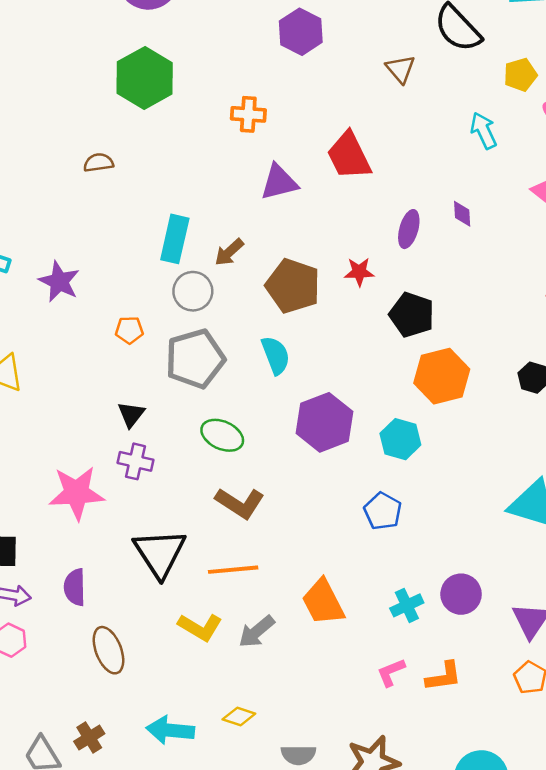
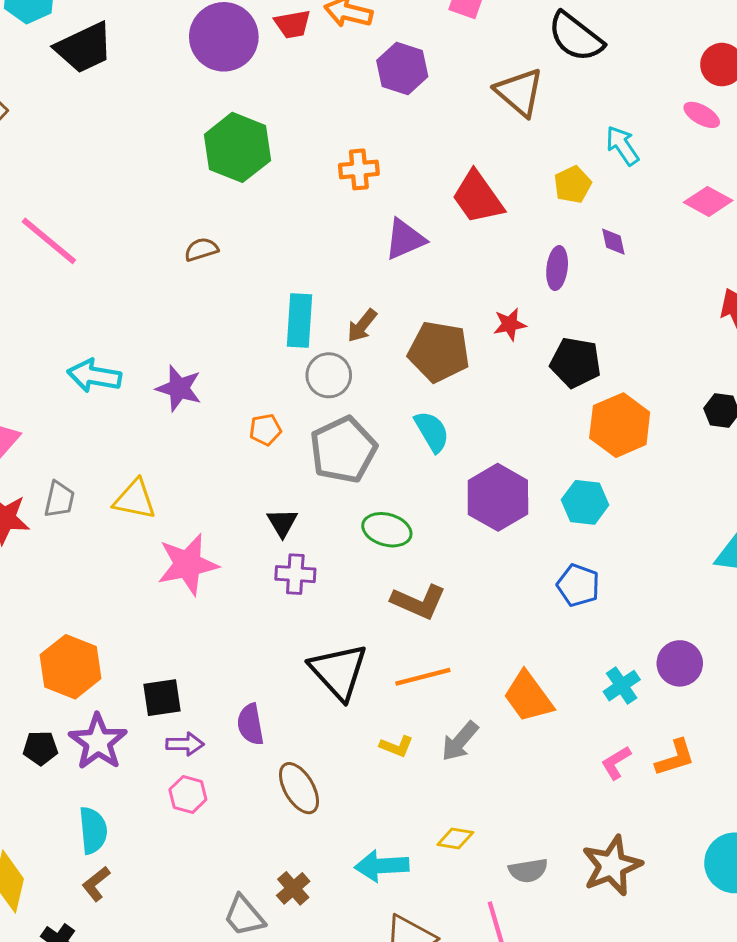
brown triangle: (400, 69) -> (519, 92), size x1.5
yellow pentagon: (520, 75) -> (573, 185), moved
pink star: (77, 493) -> (188, 564), moved
yellow L-shape: (200, 627) -> (396, 746), size x0.7

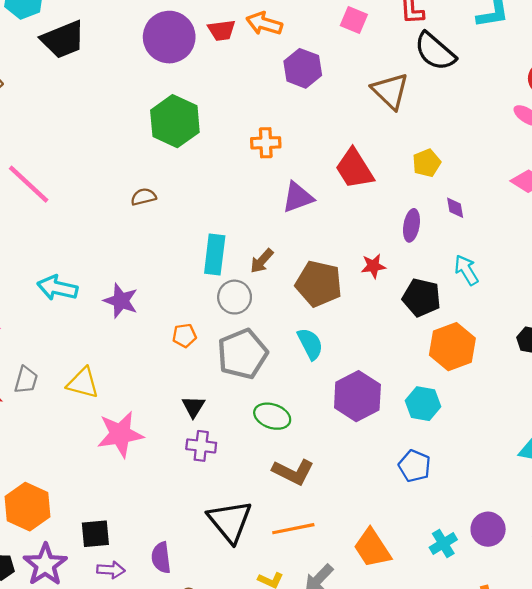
cyan arrow: (622, 146) -> (466, 270), moved

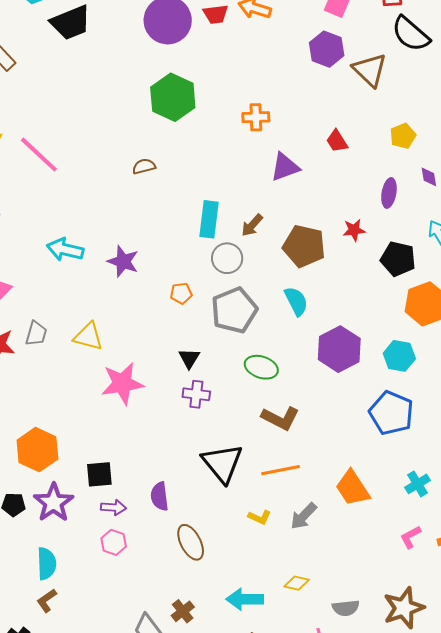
purple hexagon: (303, 68) -> (327, 49), moved
red trapezoid: (354, 169) -> (337, 141), size x0.6
blue pentagon: (415, 466) -> (391, 413), size x1.5

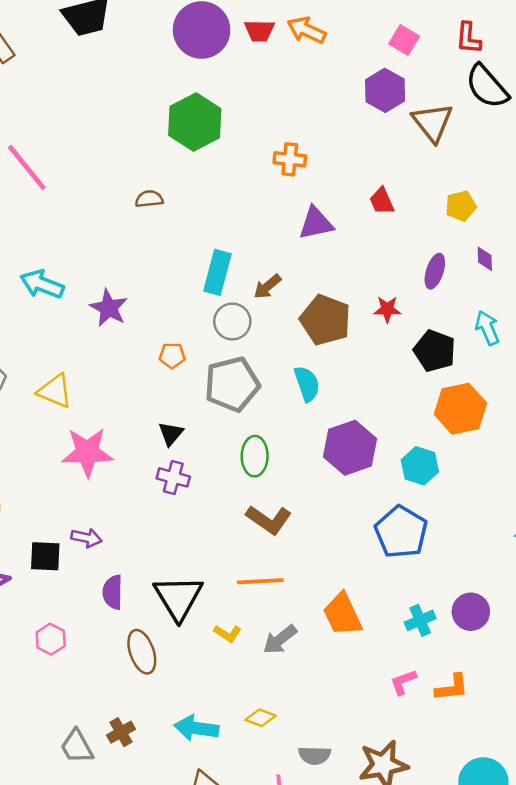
green ellipse: (261, 367) -> (255, 456), turned 64
black triangle: (222, 463) -> (178, 598), moved
purple arrow: (114, 507) -> (86, 538), moved

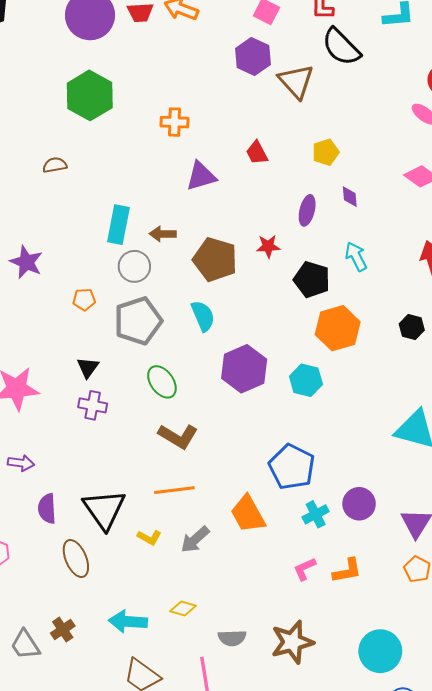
brown arrow: (267, 287) -> (163, 234), turned 45
green ellipse: (255, 456) -> (162, 382), turned -32
blue pentagon: (401, 532) -> (292, 467), moved

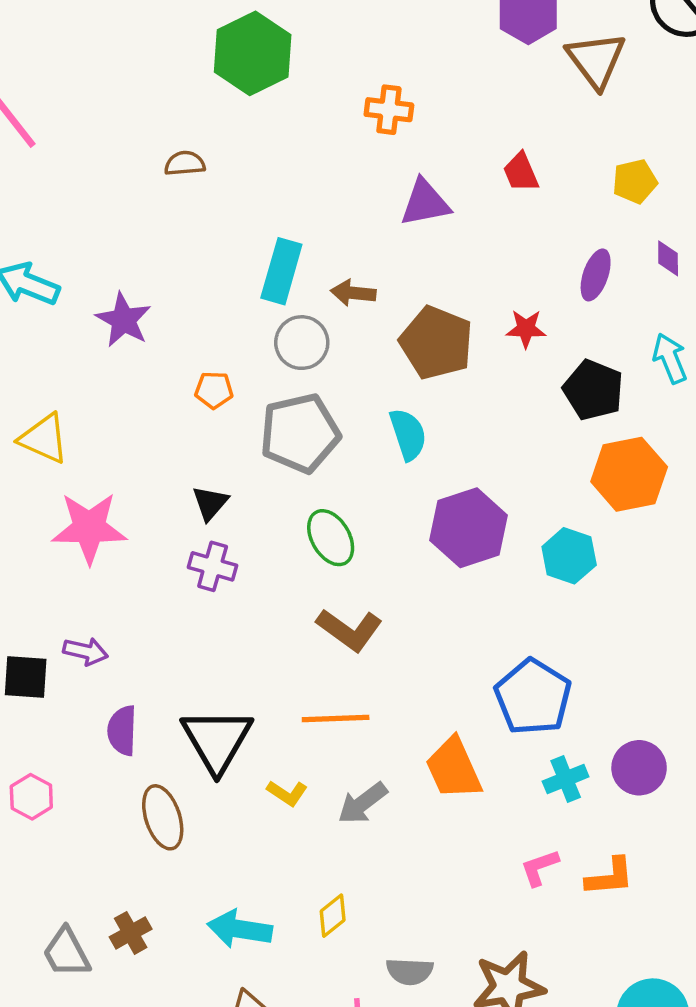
yellow diamond: (183, 609) -> (333, 916), turned -60

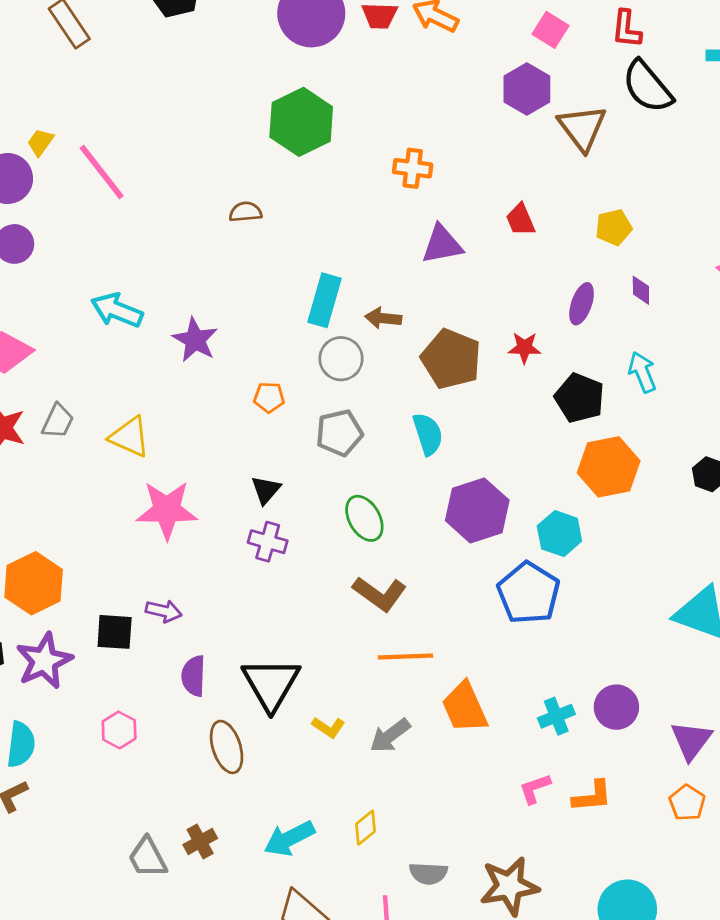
gray pentagon: (300, 433) -> (339, 433), size x0.7
blue pentagon: (533, 697) -> (529, 593), moved
orange line: (336, 719) -> (405, 657), moved
cyan arrow: (240, 929) -> (289, 838), turned -36

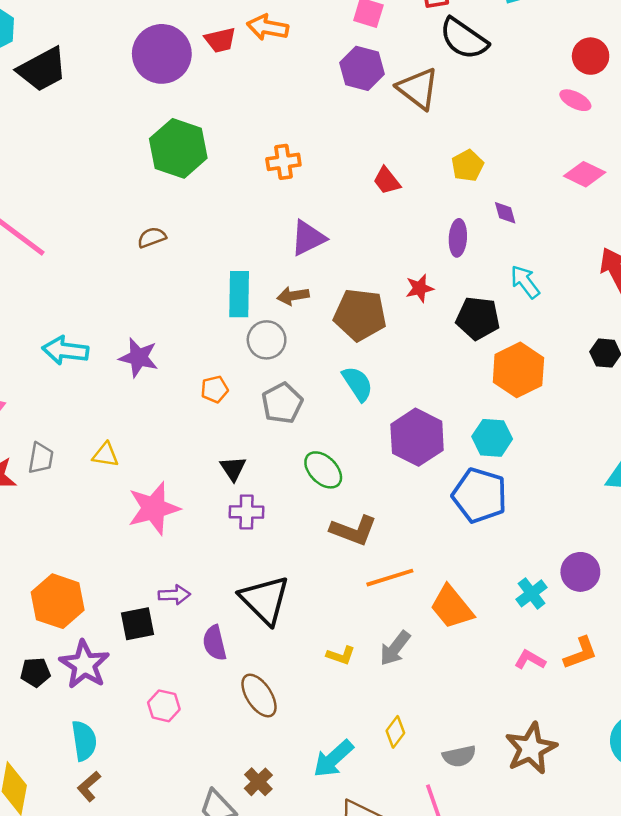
purple triangle: (442, 244) -> (308, 238), moved
yellow triangle: (130, 437) -> (105, 455), size x0.7
black triangle: (271, 684) -> (265, 600), moved
pink L-shape: (535, 789) -> (530, 660), turned 64

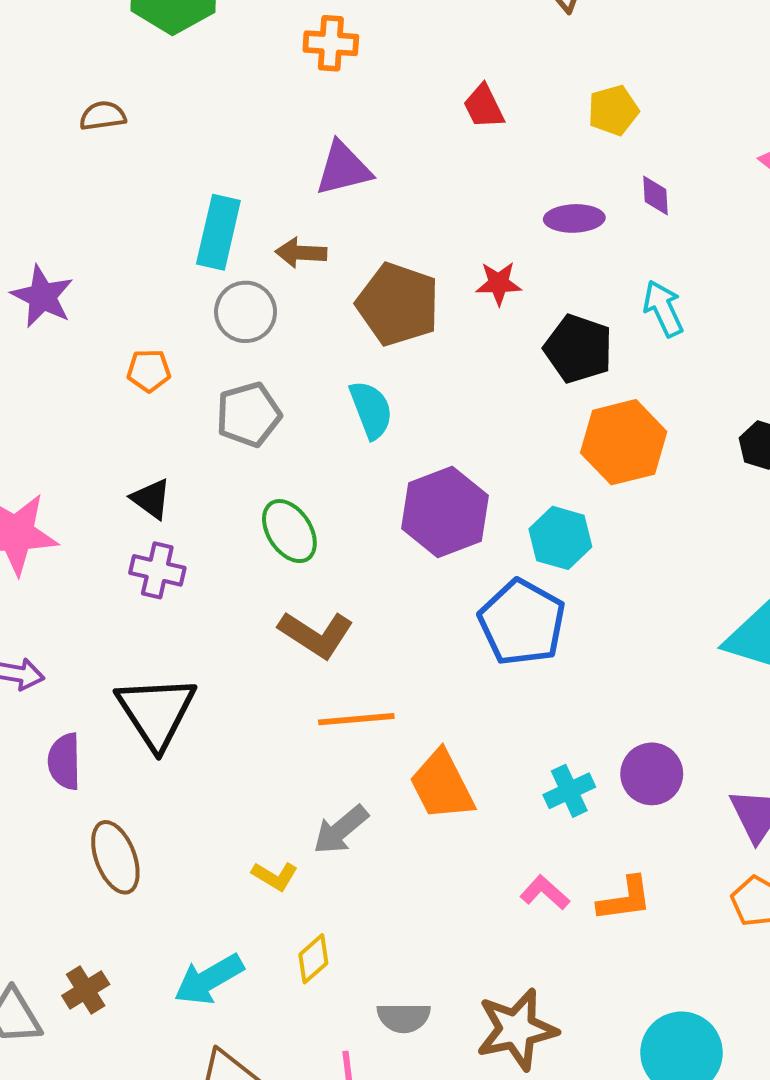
purple ellipse: (458, 238) -> (574, 218), turned 72
black triangle: (233, 468) -> (151, 499), turned -32
yellow L-shape: (341, 655) -> (275, 876), moved

